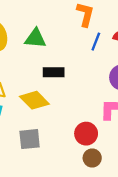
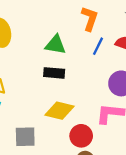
green triangle: (35, 38) -> (56, 45), moved
yellow diamond: (34, 100) -> (59, 111), moved, turned -36

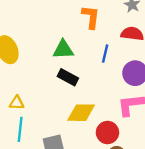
blue line: (98, 46) -> (105, 54), moved
black rectangle: (54, 73) -> (68, 77), turned 36

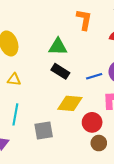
blue line: (105, 54) -> (94, 76), moved, turned 56
yellow triangle: (17, 103) -> (14, 80), moved

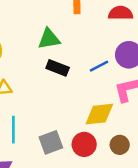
yellow diamond: (70, 103) -> (99, 114), moved
red circle: (92, 122) -> (84, 144), moved

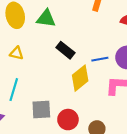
green triangle: (49, 39) -> (46, 18), moved
yellow diamond: (99, 114) -> (80, 78), moved, turned -50

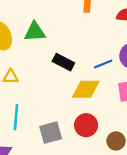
yellow diamond: (80, 78) -> (86, 89), turned 50
red circle: (68, 120) -> (86, 125), moved

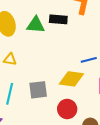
black rectangle: (63, 62) -> (58, 19), moved, turned -30
gray square: (51, 133) -> (38, 90), moved

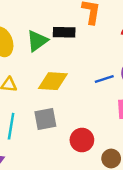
green triangle: (36, 25) -> (37, 41), turned -36
yellow diamond: (71, 79) -> (53, 81), moved

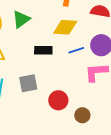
black rectangle: (64, 32) -> (43, 50), moved
yellow diamond: (53, 81) -> (65, 27), moved

